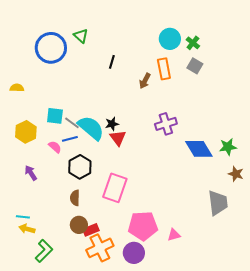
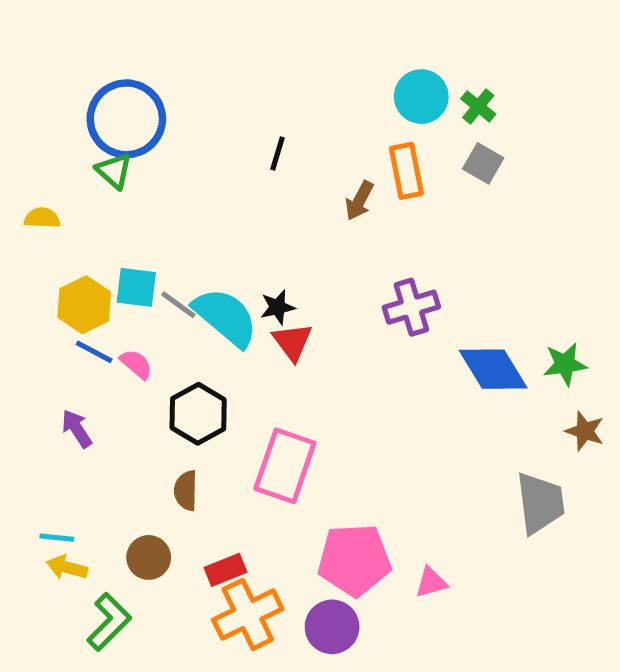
green triangle: (81, 36) -> (114, 171), moved
yellow hexagon: (26, 132) -> (84, 305), moved
blue line: (70, 139) -> (94, 352), moved, turned 42
brown circle: (79, 225) -> (149, 557), moved

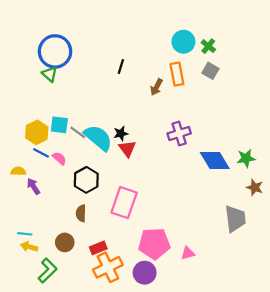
yellow semicircle: (42, 218) -> (18, 171), moved

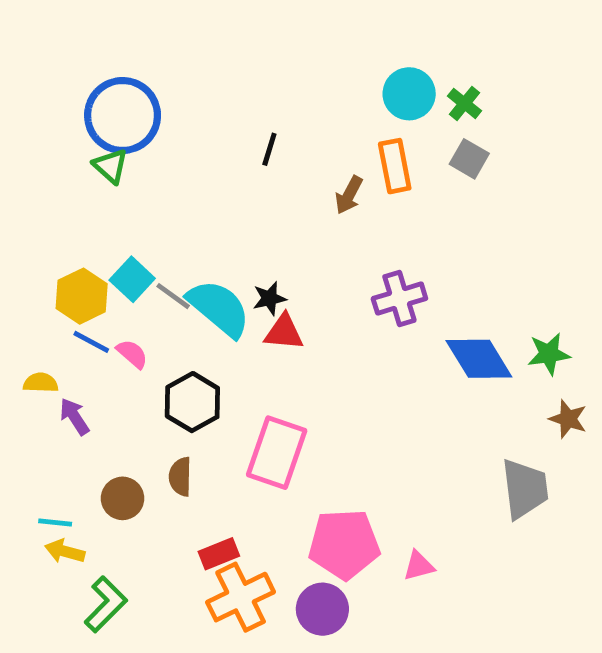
cyan square: (59, 125) -> (132, 279), turned 36
red triangle: (127, 149) -> (284, 332), turned -48
brown circle: (65, 242) -> (123, 498), moved

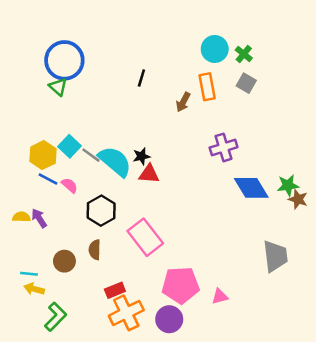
purple cross: (399, 298) -> (224, 147), moved
yellow semicircle: (41, 383) -> (21, 217), moved
brown star: (568, 419) -> (298, 199), moved
pink rectangle: (277, 453) -> (145, 237), turned -57

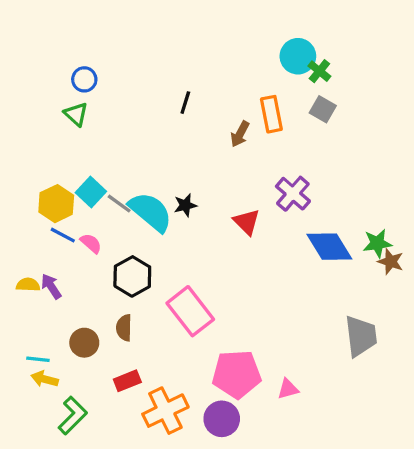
cyan circle: (215, 49) -> (298, 56), moved
blue circle: (64, 60) -> (84, 79), size x0.5
purple cross: (224, 147) -> (293, 194), turned -32
red triangle: (149, 174) -> (247, 222), moved, turned 40
red rectangle: (115, 290) -> (127, 381), moved

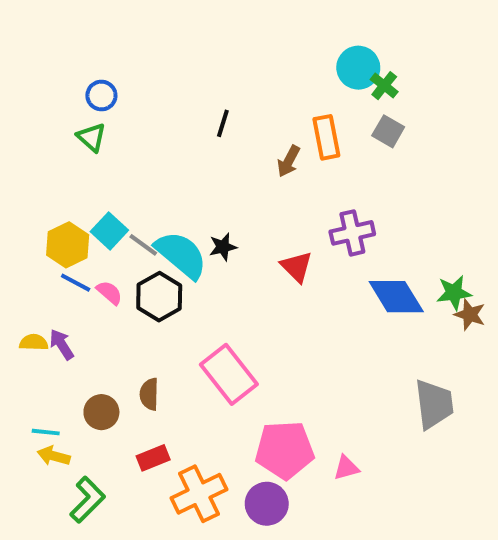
purple cross: (293, 194) -> (352, 233), turned 36
black hexagon: (132, 276) -> (159, 297), moved

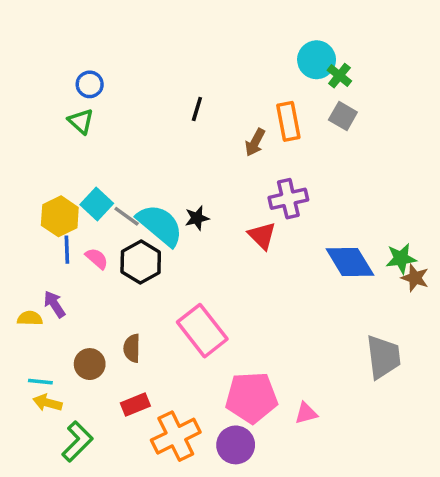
purple cross: (352, 233) -> (288, 199), moved
blue line: (76, 283) -> (67, 250), turned 60
yellow semicircle: (34, 342) -> (30, 318), moved

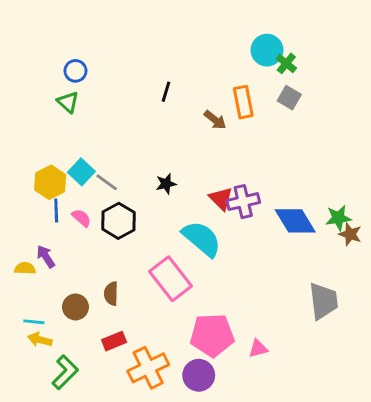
brown arrow: (255, 142) -> (215, 120), turned -80
purple cross: (288, 199) -> (243, 202), moved
cyan semicircle: (160, 225) -> (202, 239), moved

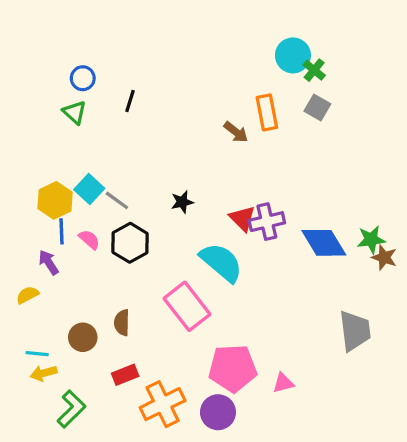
black line: (166, 92) -> (130, 101), moved
purple arrow: (46, 256) -> (49, 262), moved
yellow semicircle: (25, 268) -> (27, 295), turned -30
yellow arrow: (40, 340) -> (44, 373), turned -30

